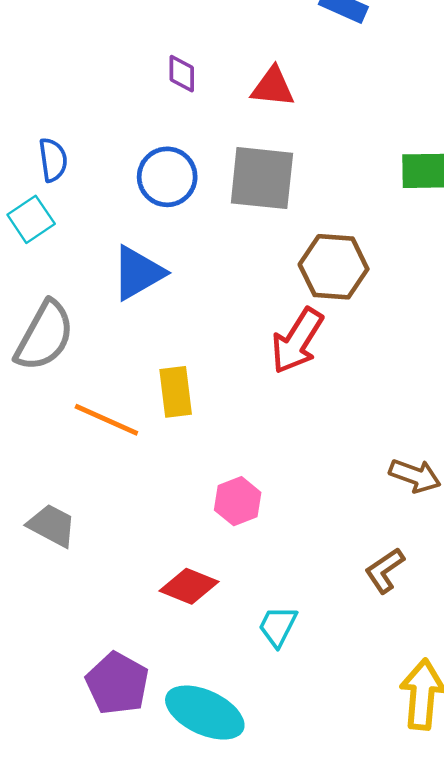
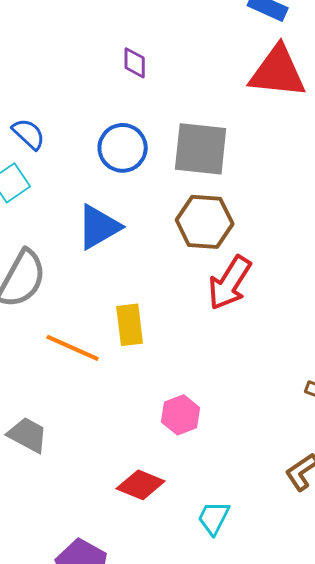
red triangle: (273, 87) -> (278, 72), moved, size x1.6
blue semicircle: (53, 160) -> (29, 134), turned -39
brown hexagon: (334, 267) -> (205, 222), moved

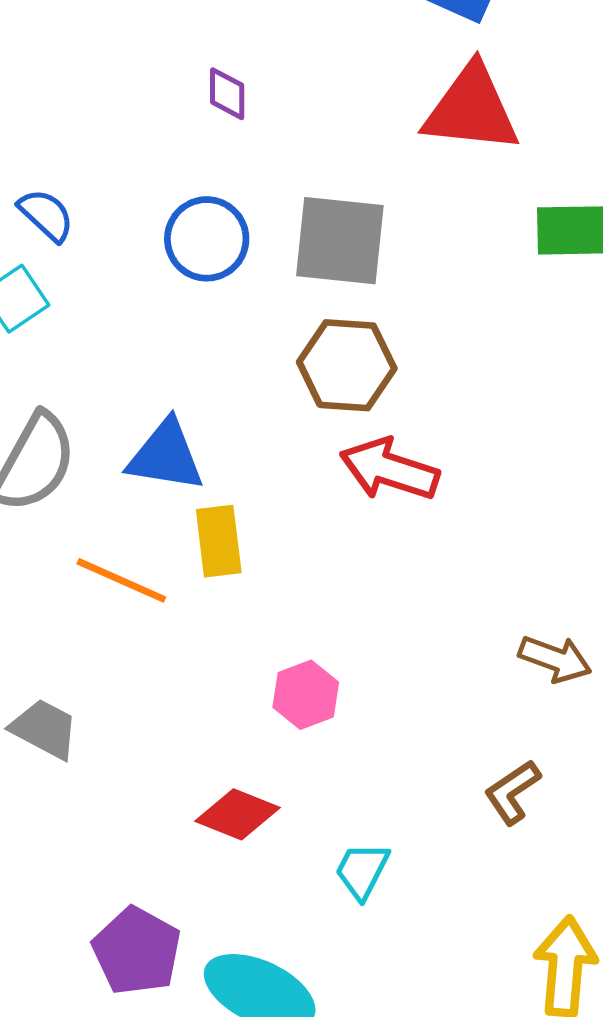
blue triangle: (99, 227) -> (166, 456), moved, turned 39
red arrow: (230, 283) -> (389, 469), turned 76

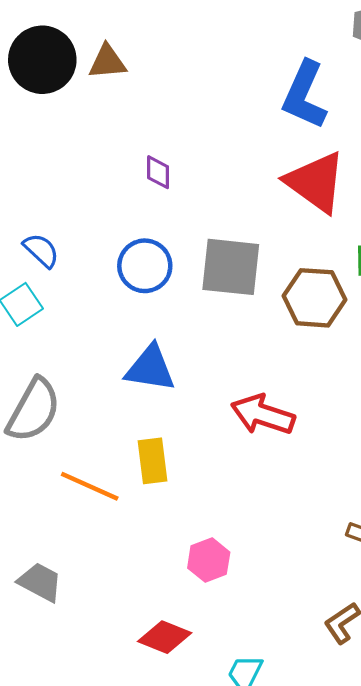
red triangle: (471, 109) -> (316, 182), turned 30
brown hexagon: (347, 365) -> (315, 298), moved
blue triangle: (166, 456) -> (150, 368), moved

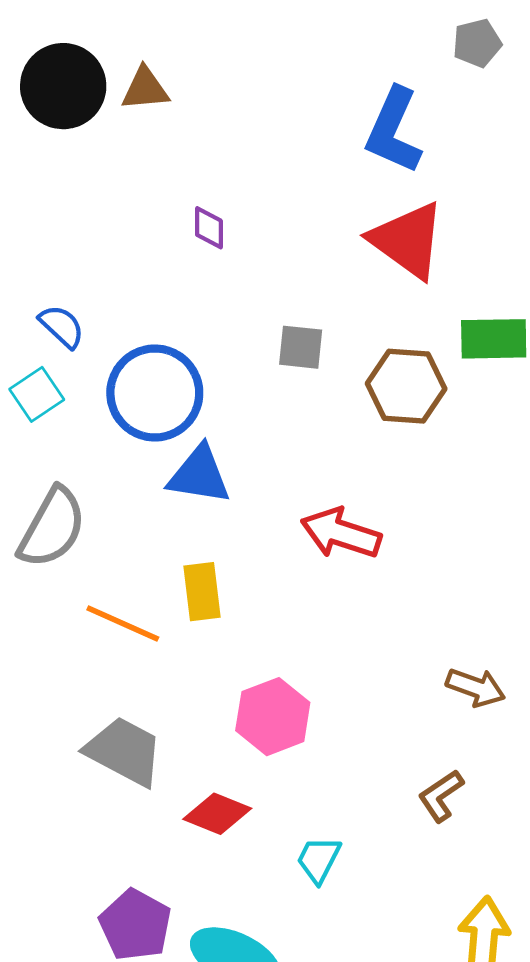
blue circle: (145, 266) -> (155, 393), moved, size x1.4
gray square: (231, 267) -> (301, 347), size x0.6
pink hexagon: (209, 560) -> (273, 717), size x1.4
gray trapezoid: (40, 582) -> (124, 751), moved, size x1.4

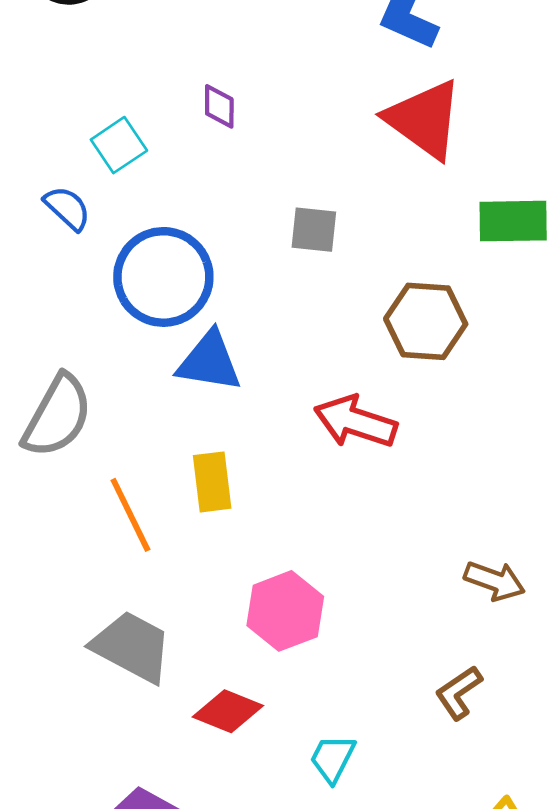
brown hexagon: (406, 386) -> (426, 321), moved
cyan square: (37, 394) -> (119, 145), moved
orange line: (123, 624) -> (130, 515), turned 40

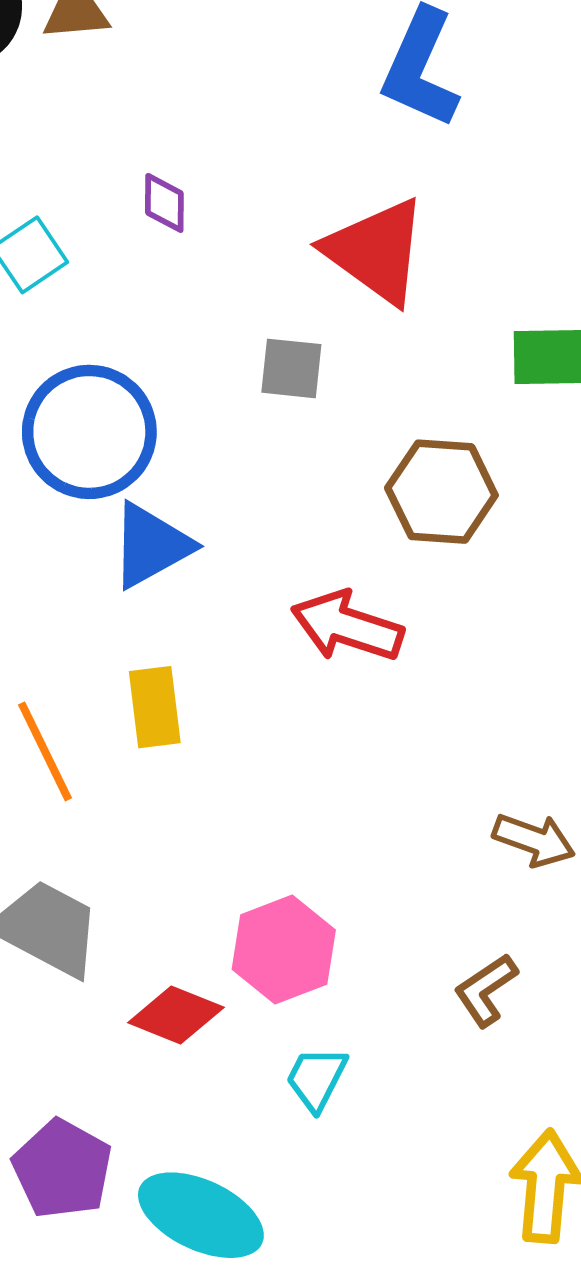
red triangle: (424, 119) -> (376, 251), moved
blue triangle: (209, 362) -> (151, 545), turned -38
pink hexagon: (285, 611) -> (284, 950), moved

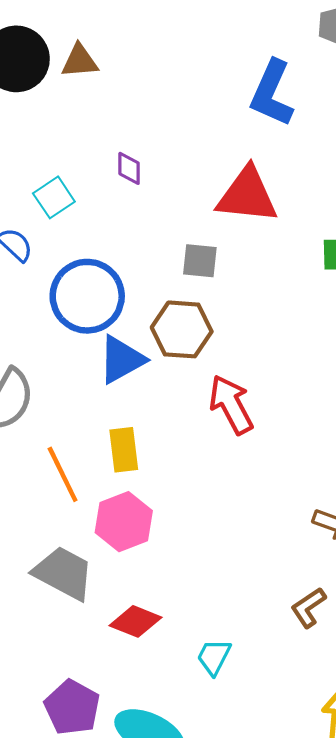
red triangle: (376, 251) -> (247, 195), turned -30
brown hexagon: (441, 492) -> (182, 329), moved
red arrow: (347, 626) -> (231, 405), turned 44
pink hexagon: (284, 950) -> (124, 522), moved

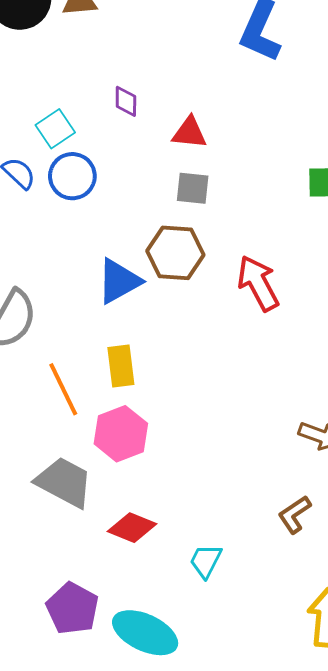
red triangle: (247, 195) -> (190, 133), moved, size x0.6
blue circle: (87, 296) -> (72, 176), moved, size x0.7
red arrow: (231, 405) -> (258, 283), moved

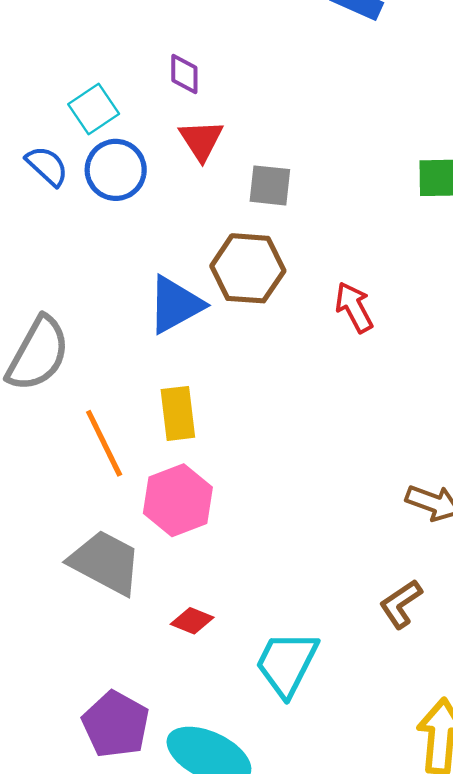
red triangle: (190, 133) -> (201, 140), moved, turned 51
red arrow: (258, 283) -> (354, 307), size x0.7
red diamond: (132, 528) -> (192, 621), size x0.7
cyan trapezoid: (206, 561) -> (287, 664), size x1.5

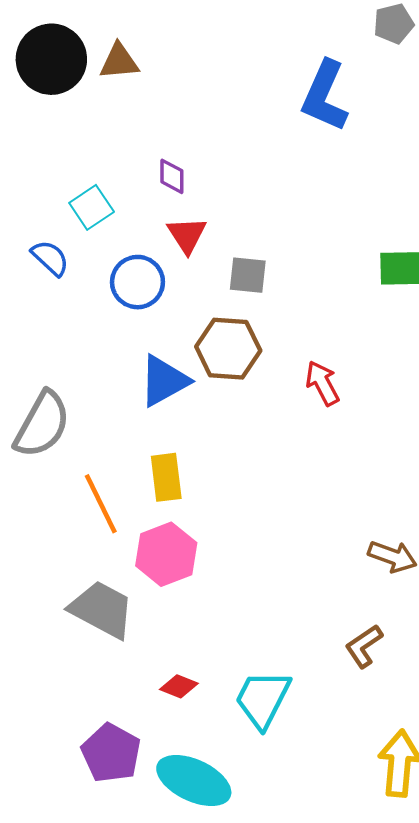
blue circle: (116, 170) -> (137, 282), moved
red diamond: (192, 621) -> (179, 686), moved

